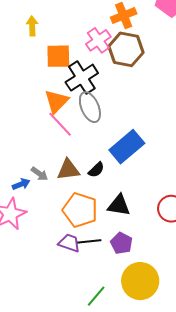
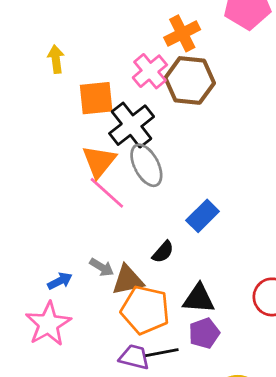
blue rectangle: (127, 147) -> (203, 216), size x0.7
brown triangle: (68, 170) -> (128, 280), moved
gray arrow: (39, 174) -> (102, 267), moved
purple pentagon: (122, 243) -> (204, 333), moved, turned 30

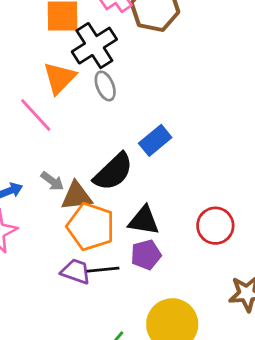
gray ellipse: (146, 165) -> (105, 86), size x0.7
pink line: (107, 193) -> (36, 115), moved
black semicircle: (163, 252) -> (113, 172), size x1.8

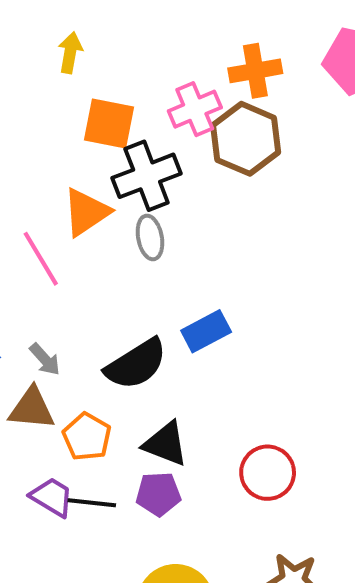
brown triangle: (76, 196) -> (32, 408), moved
orange pentagon: (91, 227) -> (87, 437), size x0.7

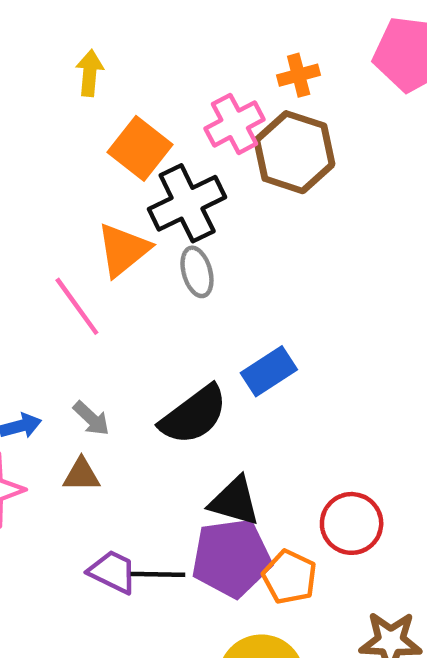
orange cross: (255, 71) -> (299, 75), size x0.7
orange square: (109, 123) -> (140, 148), turned 32
brown triangle: (32, 408) -> (81, 475), size x0.7
orange pentagon: (87, 437) -> (290, 577), moved
purple pentagon: (158, 494) -> (231, 558), size x1.6

